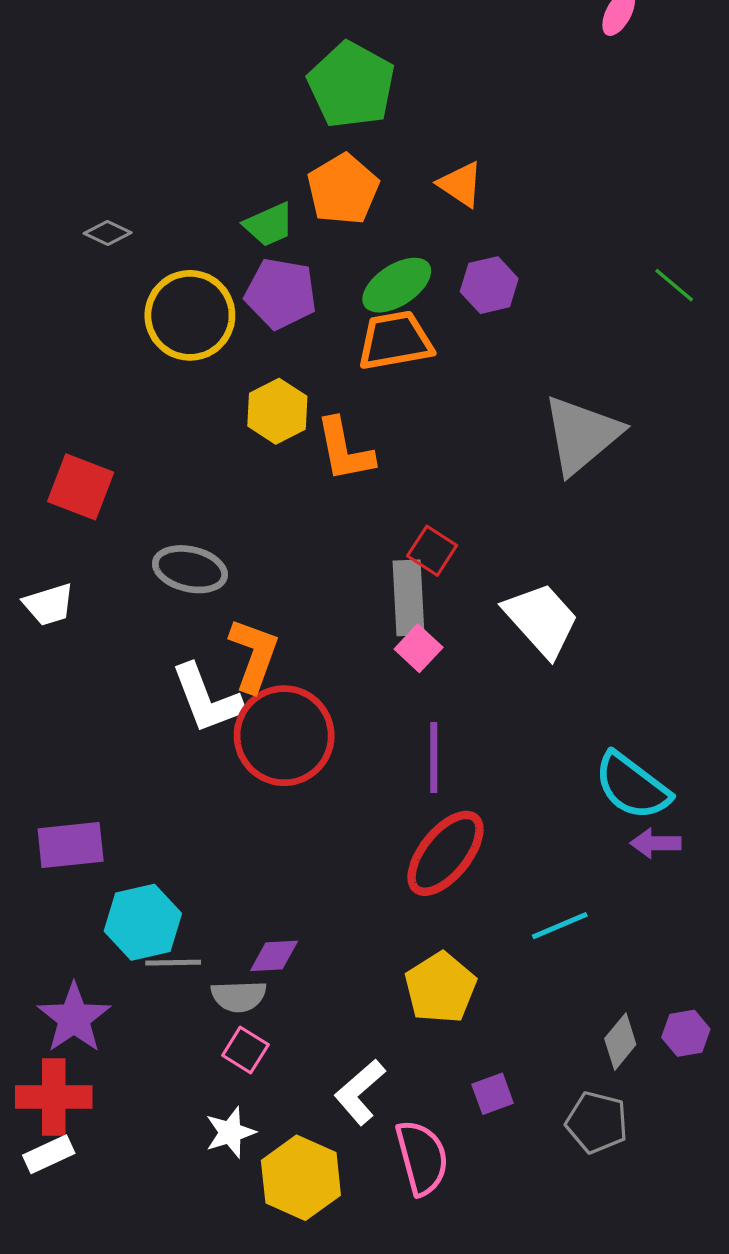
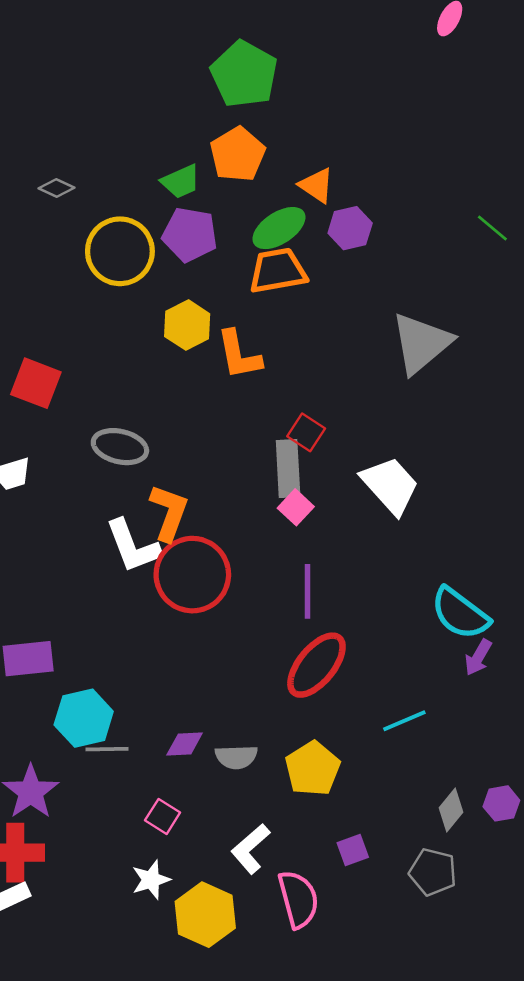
orange triangle: (461, 184) -> (316, 185), moved
purple arrow: (656, 843) -> (478, 657), turned -60
gray semicircle: (239, 996) -> (236, 757), moved

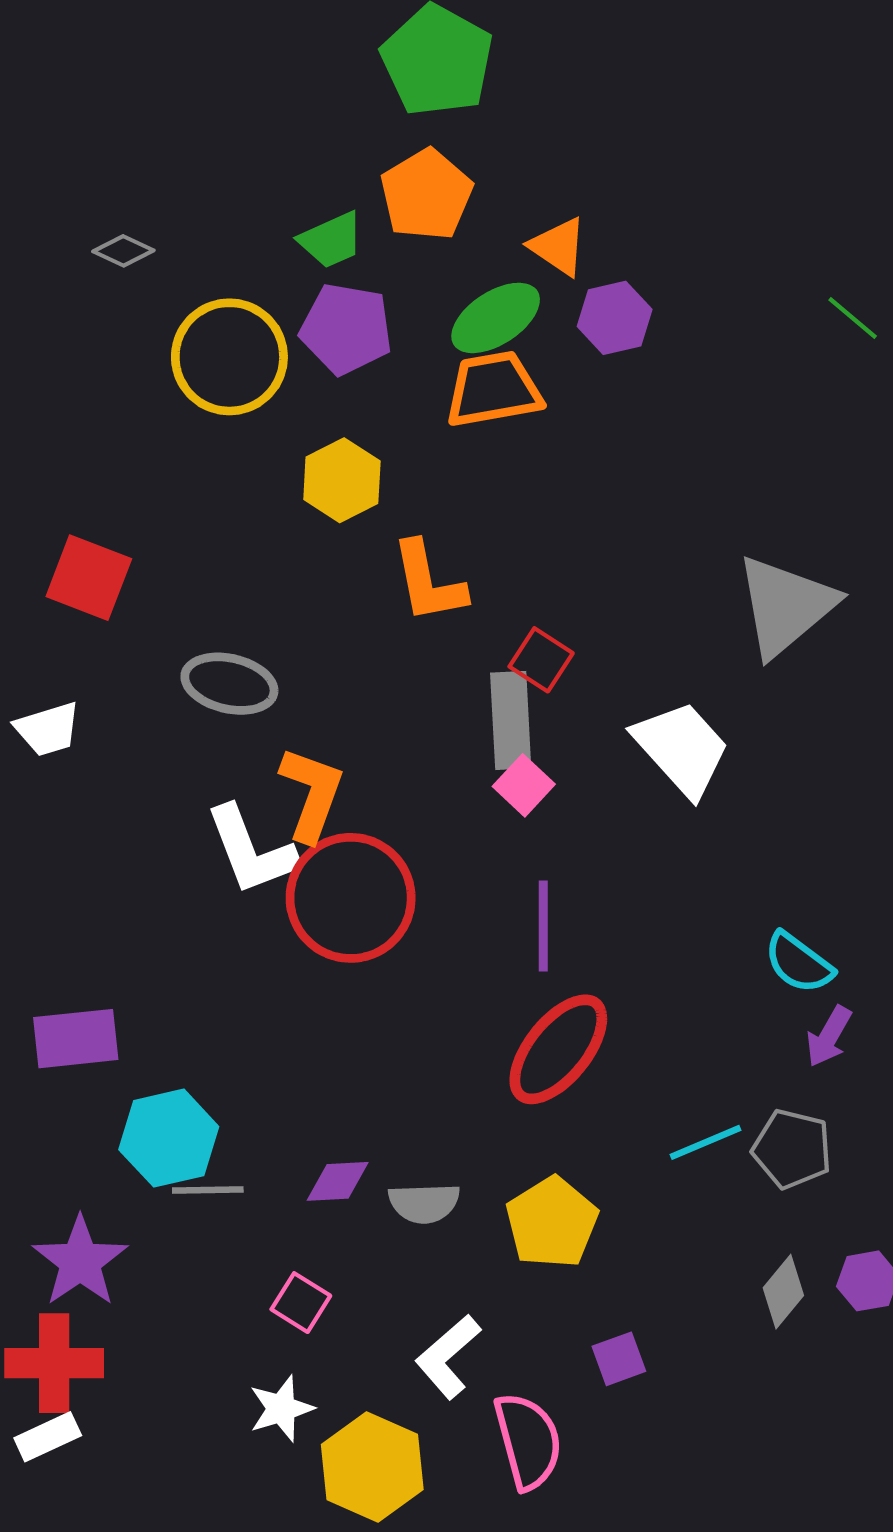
gray triangle: (421, 343) -> (786, 606), moved
orange L-shape: (239, 355) -> (428, 582), moved
cyan semicircle: (460, 613) -> (799, 963), size x0.7
gray pentagon: (433, 872) -> (792, 1149), moved

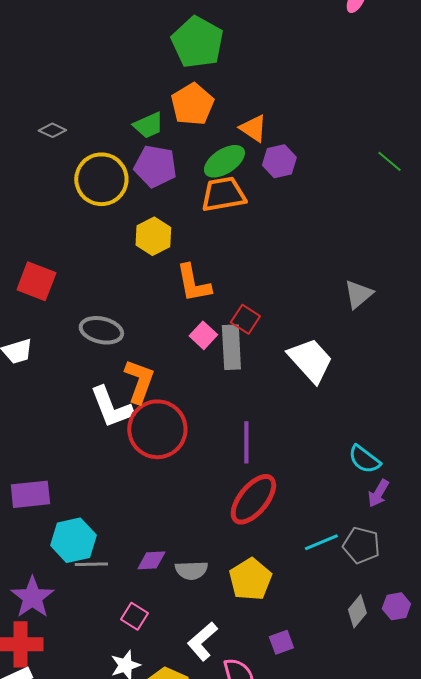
gray triangle: (786, 606) -> (358, 294), size x0.6
pink square: (524, 785) -> (203, 335), moved

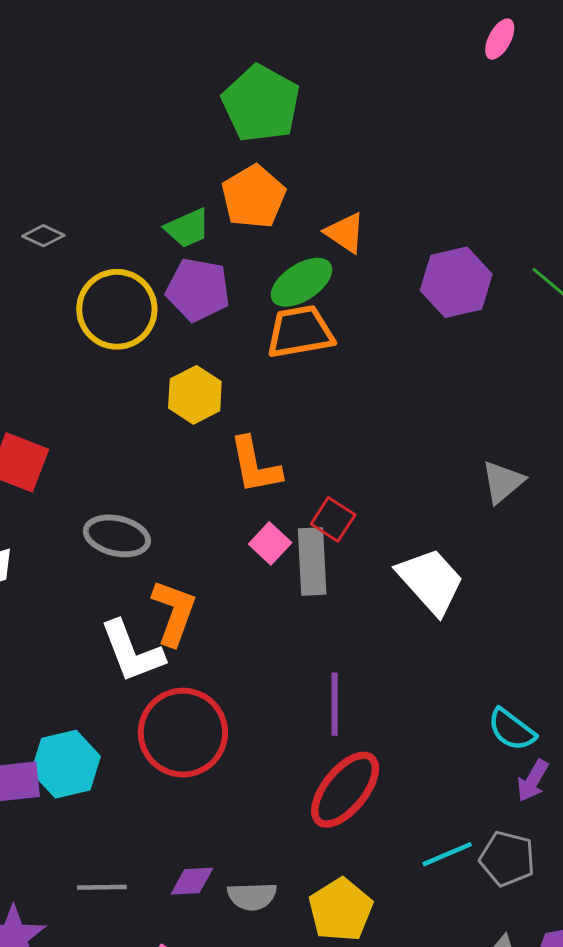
purple hexagon: (279, 161) -> (456, 282), moved, size x1.4
red circle: (157, 429) -> (183, 733), moved
cyan hexagon: (73, 540) -> (66, 764), moved

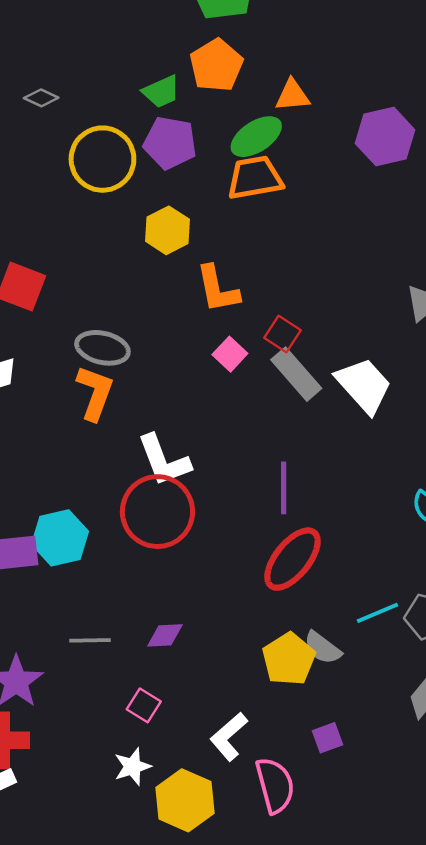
orange triangle: (345, 233) -> (292, 95), turned -39
gray rectangle: (312, 561) -> (296, 374), moved, turned -38
orange L-shape: (174, 612) -> (95, 393), moved
white L-shape: (132, 652) -> (164, 460), moved
gray semicircle: (252, 896) -> (322, 648), moved, turned 39

